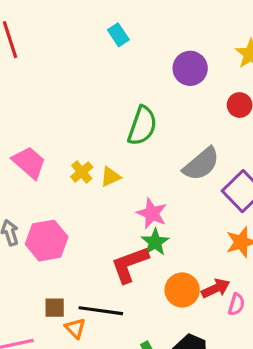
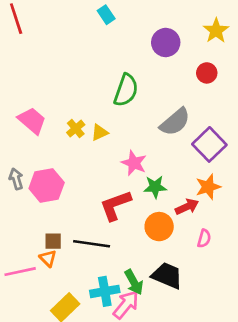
green star: (155, 242) -> (155, 187), moved, turned 30
red arrow: (216, 288) -> (187, 207), moved
orange triangle: (75, 328) -> (48, 258), moved

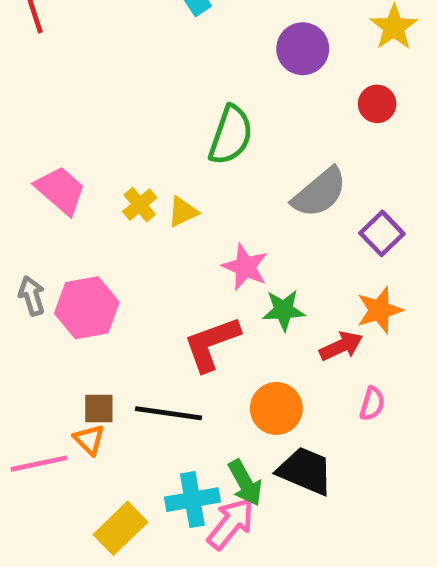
purple square: (209, 144) -> (382, 233), size x0.7
orange circle: (159, 227) -> (276, 408), moved

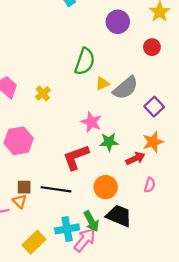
yellow triangle: (183, 212) -> (102, 83), moved

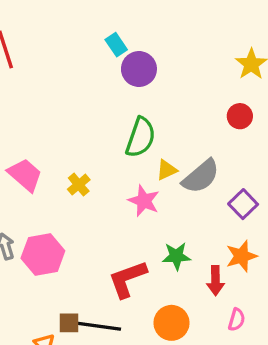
purple circle: (118, 22) -> (139, 69), moved
pink star: (91, 122) -> (144, 201), moved
red arrow: (135, 158) -> (215, 281), turned 114
brown square: (24, 187) -> (69, 323), moved

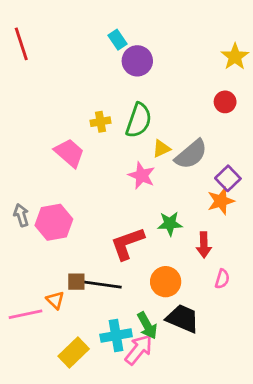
pink trapezoid: (25, 175) -> (69, 153), moved
yellow cross: (79, 185) -> (100, 122), moved, turned 30
orange star: (241, 256) -> (221, 201), moved

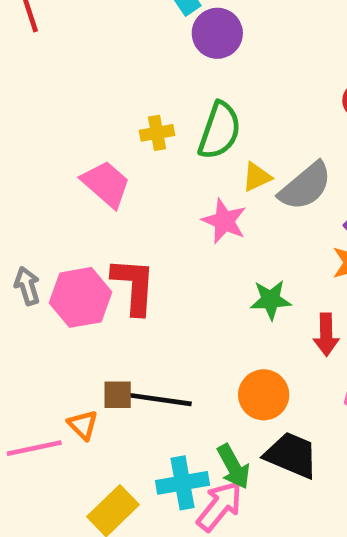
red L-shape: (127, 243) -> (134, 286), moved, turned 114

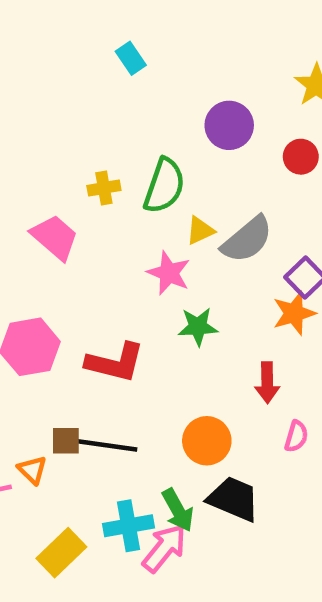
purple circle: (217, 33) -> (229, 125), moved
red L-shape: (134, 286) -> (115, 362), moved, turned 100
green star: (271, 300) -> (198, 327), moved

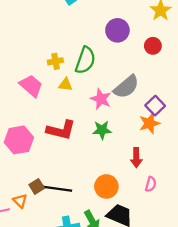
yellow triangle: (200, 230) -> (65, 85), moved, turned 32
pink star: (169, 273) -> (101, 99), moved
red L-shape: (115, 362) -> (61, 130), moved
brown square: (66, 441) -> (37, 186), turned -32

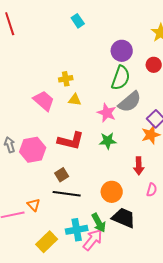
green semicircle: (85, 60) -> (121, 78), moved
brown square: (37, 186) -> (62, 175), moved

